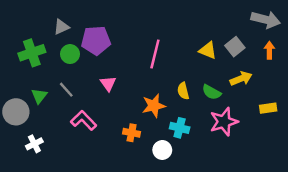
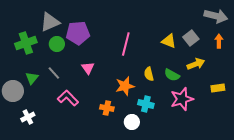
gray triangle: (61, 27) -> (50, 22), size x1.5

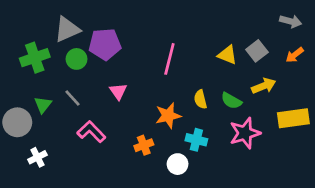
gray arrow: (216, 16) -> (291, 21), size x0.7
orange arrow: (219, 41) -> (295, 55), turned -128
yellow rectangle: (218, 88) -> (293, 118), size x1.6
orange cross: (107, 108) -> (144, 145), turned -32

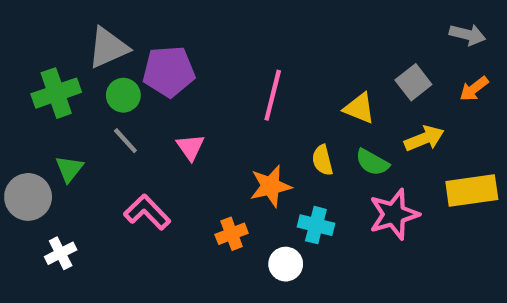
yellow triangle: (227, 55) -> (359, 108), moved
gray line: (72, 98) -> (125, 141), moved

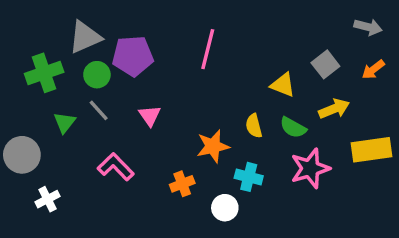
pink line: (273, 95) -> (208, 49), moved
green triangle: (69, 169) -> (65, 122), moved

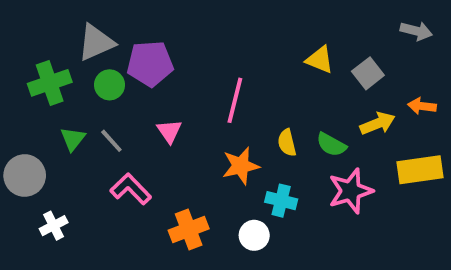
pink line: (208, 49) -> (235, 100), moved
orange arrow: (373, 70) -> (422, 106), moved, turned 45
yellow triangle: (283, 85) -> (320, 60), moved
gray line: (99, 110) -> (111, 141), moved
orange cross: (182, 184) -> (189, 230), moved, size x1.4

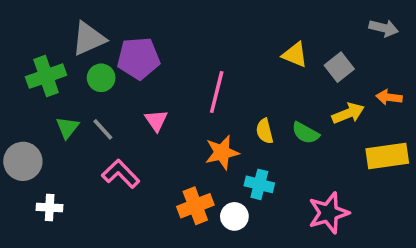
pink star: (351, 191) -> (329, 213), moved
white cross: (54, 226) -> (50, 208), turned 30
orange cross: (189, 230) -> (195, 206), moved

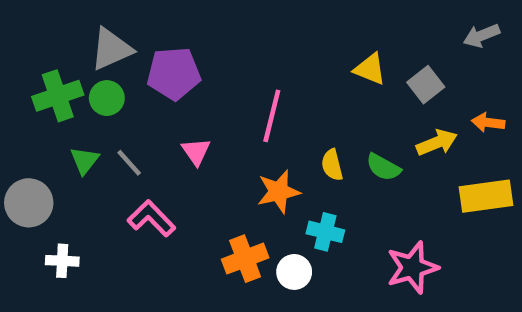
gray arrow: (384, 28) -> (481, 36), turned 144
green circle: (101, 78) -> (107, 98), moved

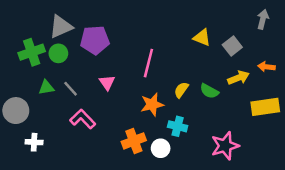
gray arrow: (481, 36) -> (263, 19), turned 126
green triangle: (85, 160) -> (46, 87), turned 42
yellow semicircle: (332, 165) -> (181, 90), turned 49

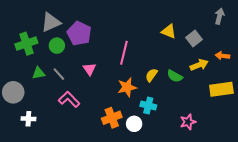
purple pentagon: (95, 40) -> (79, 33), turned 30
green circle: (58, 53) -> (57, 46), moved
pink star: (225, 146) -> (188, 122), size x0.7

